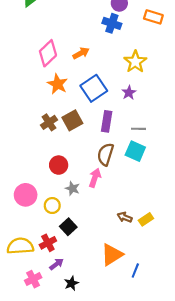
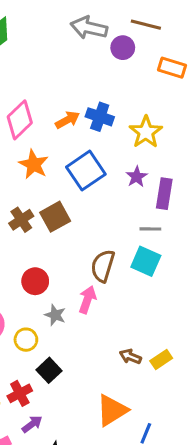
blue cross: (112, 23) -> (100, 117), moved
purple rectangle: (107, 121) -> (164, 194), moved

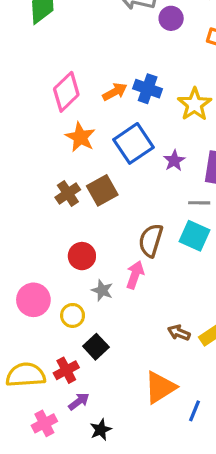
purple star: (137, 177) -> (174, 161), moved

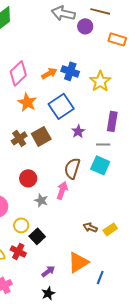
purple star: (174, 161) -> (78, 131), moved
yellow circle: (73, 315) -> (21, 225), moved
red cross: (66, 370) -> (18, 251), turned -35
purple arrow: (79, 401) -> (48, 271), moved
black star: (101, 430) -> (48, 293), moved

